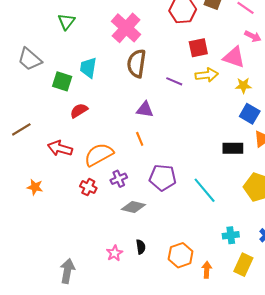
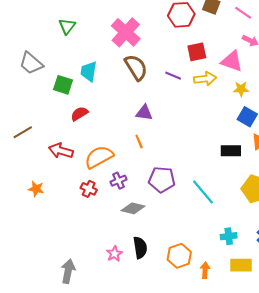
brown semicircle: (137, 63) -> (136, 67), turned 140
purple line: (174, 81) -> (173, 76), moved
black semicircle: (141, 247) -> (140, 248), size x1.5
yellow rectangle: (243, 265) -> (241, 265), turned 65

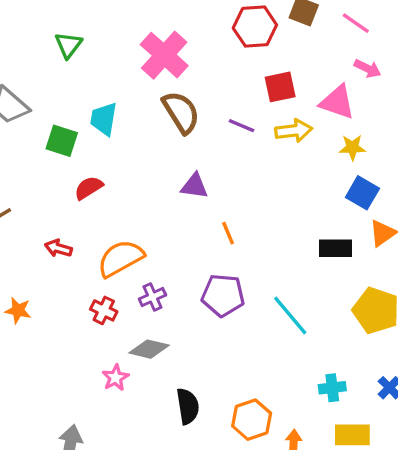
orange line: (139, 141) -> (228, 233), moved
red arrow: (61, 151) -> (58, 248), size x0.7
gray diamond: (133, 208) -> (149, 349), moved
pink star: (114, 254) -> (115, 378), moved

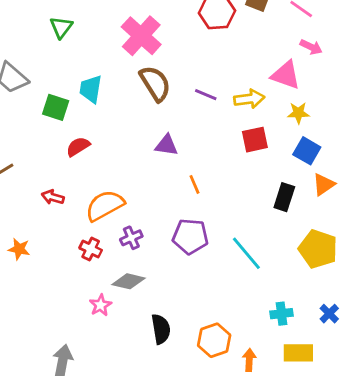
red square: (280, 87) -> (255, 140), moved
black rectangle: (336, 248) -> (284, 197), turned -72

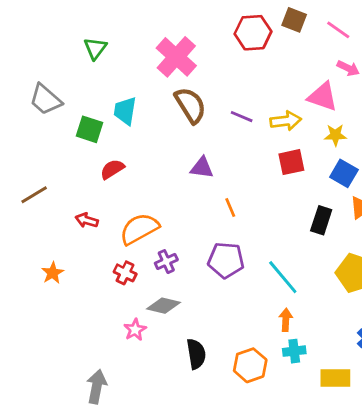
orange star: (19, 249) -> (53, 273), turned 30
cyan cross: (282, 314) -> (294, 351), moved
orange arrow: (249, 360) -> (286, 320), moved

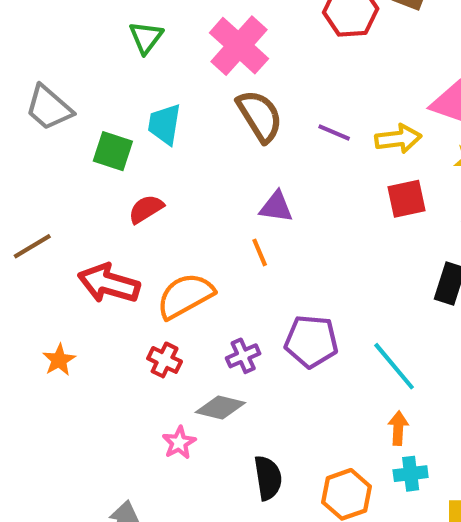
green triangle: (95, 48) -> (146, 37), moved
orange line: (230, 208) -> (260, 252), moved
red arrow: (87, 220) -> (109, 283), size x1.8
purple cross: (166, 262) -> (243, 356), moved

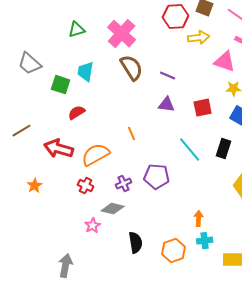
green triangle: (146, 37) -> (77, 30), turned 36
yellow arrow: (398, 139) -> (199, 38), moved
purple triangle: (276, 207) -> (167, 105), moved
cyan line: (394, 366) -> (190, 150), moved

